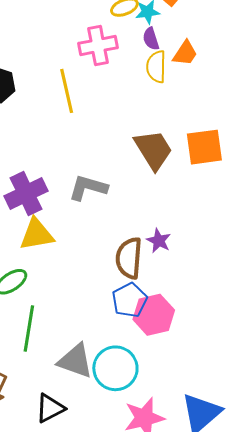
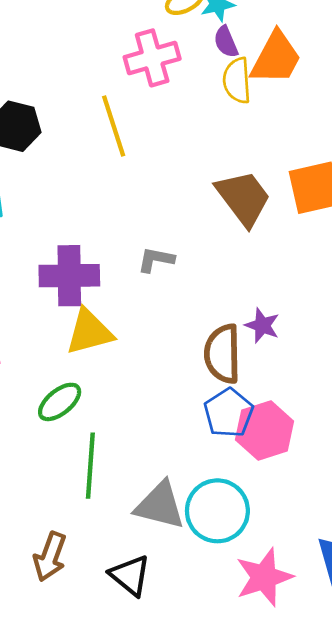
orange trapezoid: (185, 53) -> (276, 58), size x1.5
gray L-shape: (88, 188) -> (156, 260), size x0.7
purple cross: (26, 194) -> (69, 276), turned 30
black triangle: (50, 408) -> (130, 575), turned -48

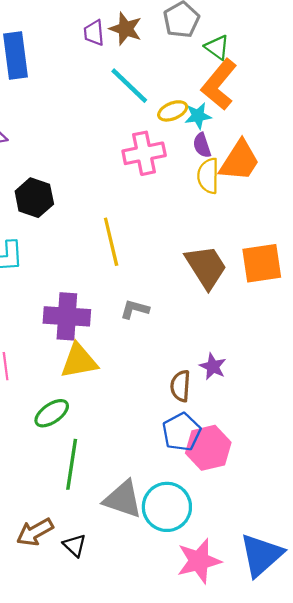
yellow line: (114, 126) -> (111, 242), moved
brown semicircle: (223, 354) -> (180, 386), size x0.7
brown arrow: (50, 557) -> (35, 532), turned 36
black triangle: (130, 575) -> (75, 545), moved, size x0.7

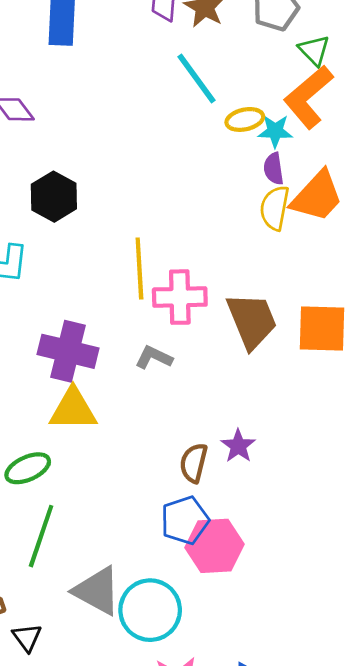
pink cross: (144, 153) -> (180, 297), moved

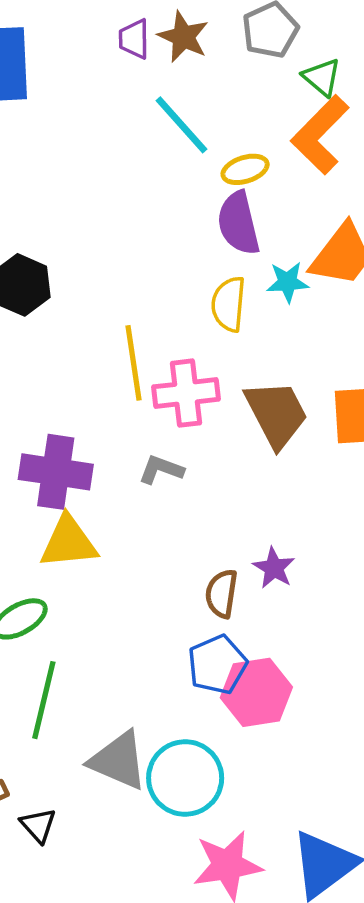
cyan star: (275, 131) -> (288, 282), moved
purple semicircle: (274, 169) -> (238, 223), moved, size x1.6
yellow semicircle: (275, 208) -> (229, 304), moved

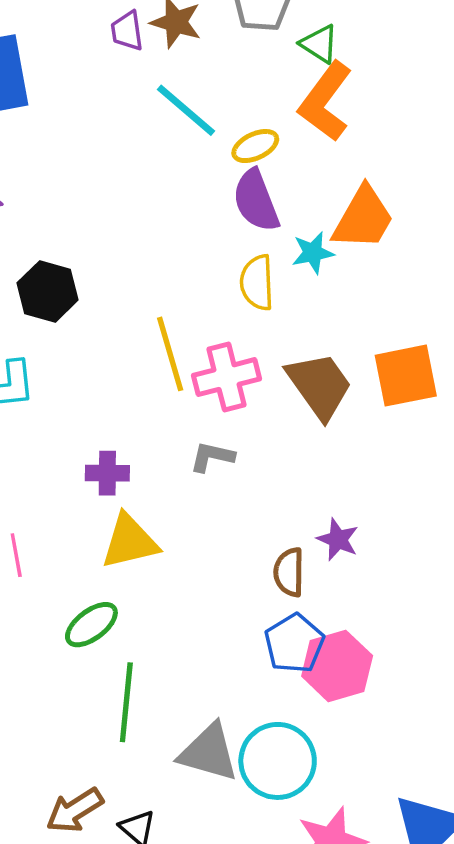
purple cross: (56, 472) -> (107, 473), size x0.6

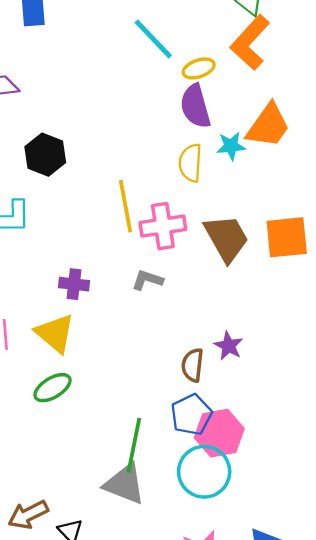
yellow triangle: (130, 541) -> (55, 333), moved, turned 48
green line: (126, 702) -> (134, 445), moved
cyan circle: (278, 761) -> (204, 472), moved

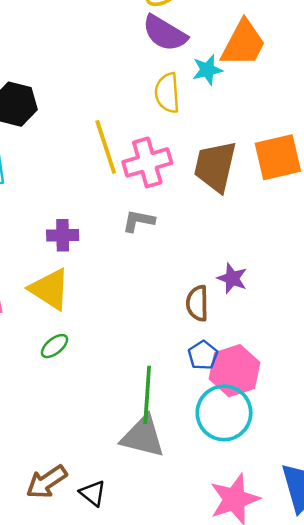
purple semicircle: (195, 106) -> (165, 33), turned -36
brown trapezoid: (226, 238) -> (215, 166), turned -130
green ellipse: (53, 388) -> (54, 346), size x0.7
blue pentagon: (191, 415) -> (203, 355), size x0.7

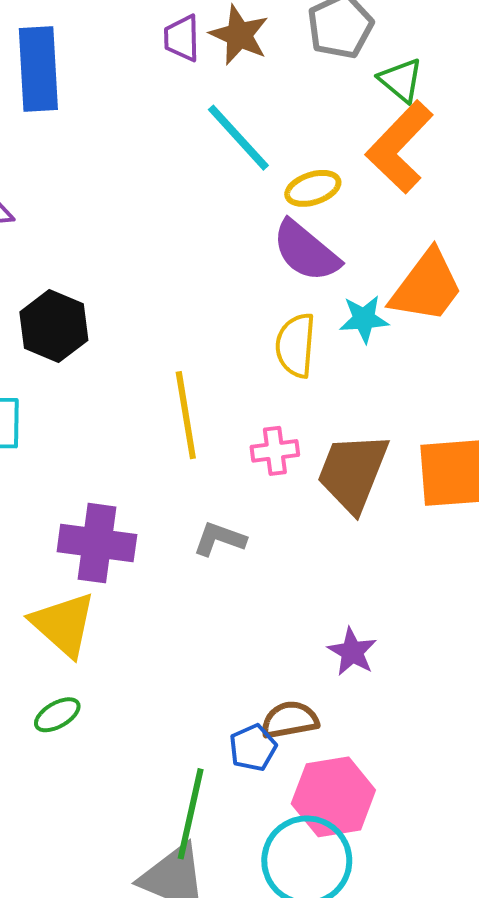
pink cross: (147, 162) -> (275, 451), moved, size x0.6
purple cross: (63, 235) -> (97, 543), size x1.5
brown semicircle: (197, 303) -> (290, 720), moved, turned 72
blue pentagon: (203, 355) -> (253, 748), moved

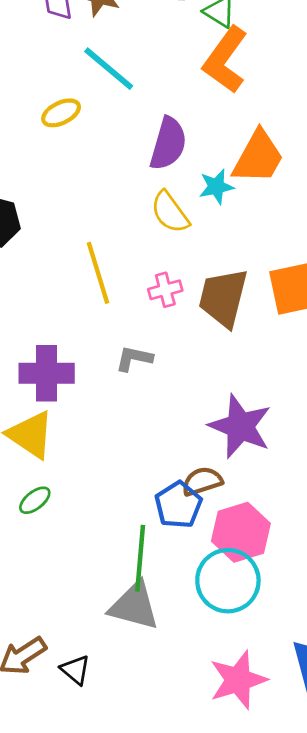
yellow ellipse: (313, 188) -> (61, 113), moved
purple semicircle: (306, 251) -> (168, 144), turned -106
yellow semicircle: (296, 345) -> (170, 212), turned -33
purple star: (352, 652) -> (240, 426), size x1.8
blue pentagon: (253, 748) -> (178, 505), size x1.4

